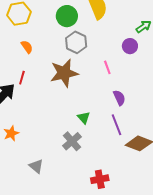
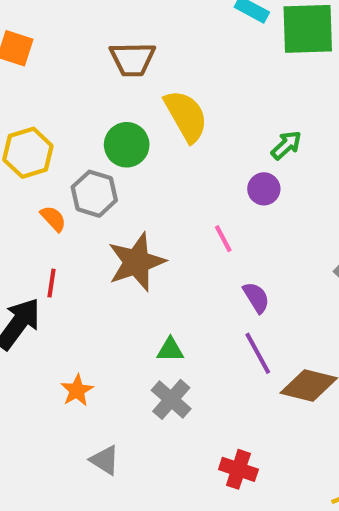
gray hexagon: (76, 42) -> (94, 194), moved
green triangle: (84, 118) -> (170, 350), moved, turned -40
orange star: (11, 133) -> (77, 390), moved
red cross: (100, 179) -> (238, 469), turned 36

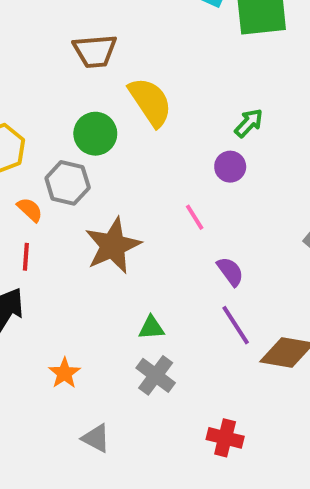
red line: (52, 283) -> (26, 257), moved

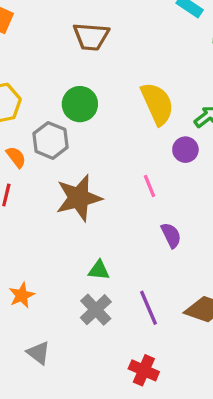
yellow semicircle: (150, 102) -> (157, 104), moved
purple line: (236, 325) -> (148, 308), moved

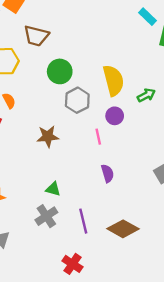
brown trapezoid: (91, 37) -> (36, 36), moved
gray hexagon: (50, 140) -> (77, 100), moved
purple circle: (185, 150) -> (115, 116), moved
brown star: (79, 198) -> (48, 136), size x0.7

